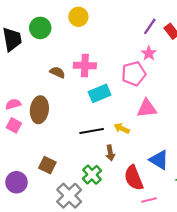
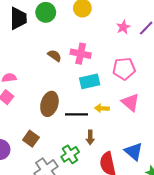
pink star: (149, 53) -> (123, 27), moved
pink triangle: (147, 108) -> (130, 102), turned 36
brown ellipse: (39, 110) -> (49, 104), moved
yellow arrow: (122, 128) -> (102, 108), moved, turned -32

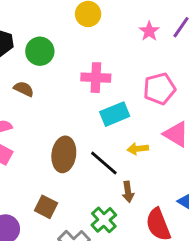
green circle: (46, 12) -> (40, 51), moved
brown semicircle: (55, 56) -> (24, 89), moved
black line: (77, 114) -> (104, 163), turned 50

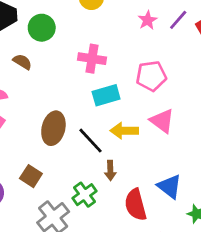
yellow arrow: (138, 149) -> (124, 131), size x1.4

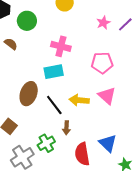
cyan rectangle: (106, 95) -> (54, 72), moved

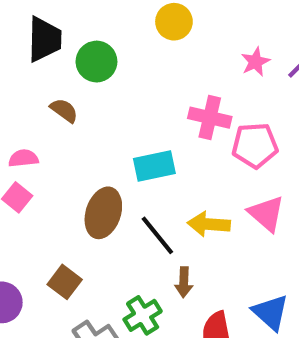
pink cross: (61, 46) -> (210, 118), moved

